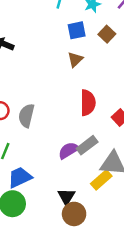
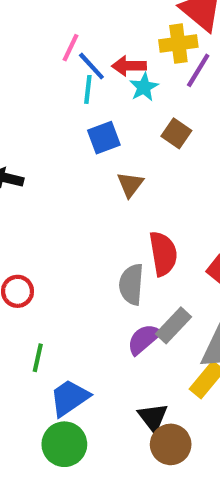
blue square: (77, 30) -> (104, 138), moved
gray semicircle: (26, 116) -> (131, 284), moved

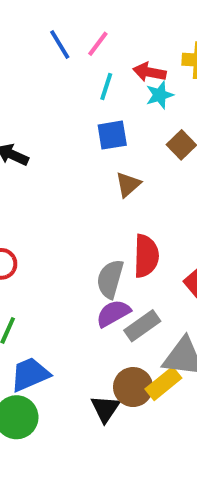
blue line: (91, 66) -> (60, 45), moved
purple semicircle: (144, 339) -> (113, 313), moved
brown circle: (171, 444) -> (133, 387), moved

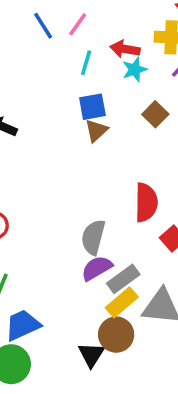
brown triangle: (128, 184) -> (96, 130), moved
red semicircle: (146, 256) -> (146, 202), moved
yellow rectangle: (163, 384) -> (122, 302), moved

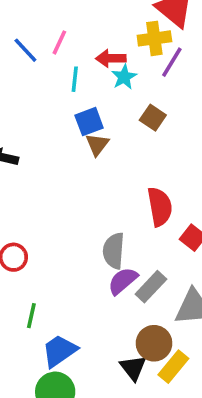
yellow rectangle: (122, 302) -> (173, 367), moved

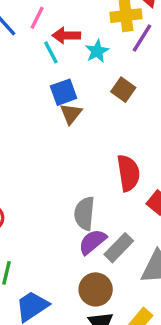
red arrow: (111, 58) -> (66, 35), moved
cyan line: (75, 79) -> (51, 52), turned -35
brown circle: (154, 343) -> (96, 289), moved

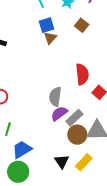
brown circle: (96, 289) -> (77, 135), moved

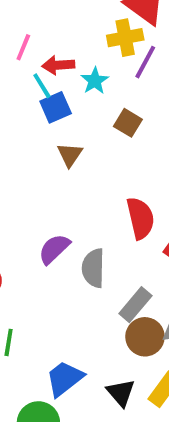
blue square: (47, 25) -> (56, 107), moved
purple semicircle: (59, 114) -> (54, 249), moved
blue trapezoid: (22, 150) -> (65, 379), moved

